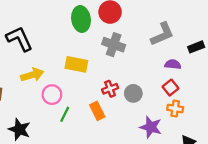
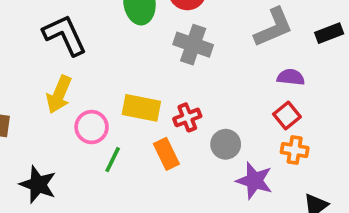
black L-shape: (19, 39) -> (65, 35), moved
black rectangle: (196, 47) -> (329, 33), moved
yellow rectangle: (76, 64) -> (141, 108), moved
yellow arrow: (32, 75) -> (59, 94), turned 130
gray circle: (133, 93) -> (226, 144), moved

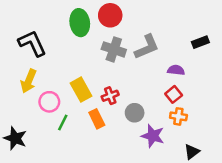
gray L-shape: (274, 27) -> (147, 47), moved
yellow rectangle: (141, 108) -> (81, 90), turned 50

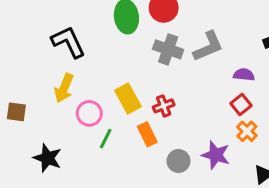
gray circle: (135, 113) -> (179, 161), moved
orange cross: (178, 116) -> (247, 131), turned 35

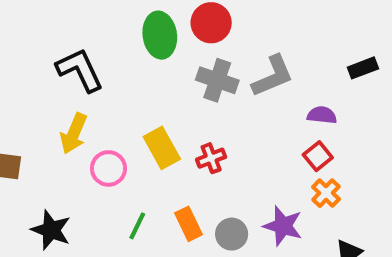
orange rectangle: (147, 134) -> (189, 224), moved
green line: (106, 139) -> (137, 226), moved

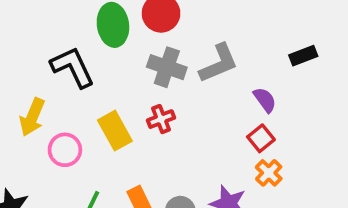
black L-shape: (80, 70) -> (73, 67), moved
purple semicircle: (322, 115) -> (265, 100), turned 48
red cross: (211, 158) -> (161, 119), moved

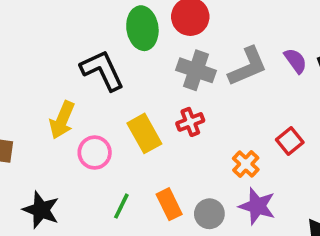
purple semicircle: (265, 100) -> (295, 61), moved
orange cross: (269, 173) -> (246, 164), moved

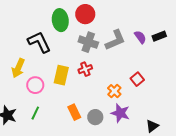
yellow rectangle: (144, 133) -> (61, 75), turned 42
green line: (121, 206) -> (35, 113), moved

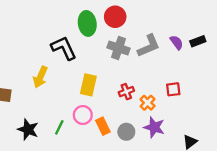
red cross: (85, 69) -> (126, 92), moved
red square: (137, 79) -> (173, 89), turned 32
pink circle: (35, 85) -> (83, 115), moved

